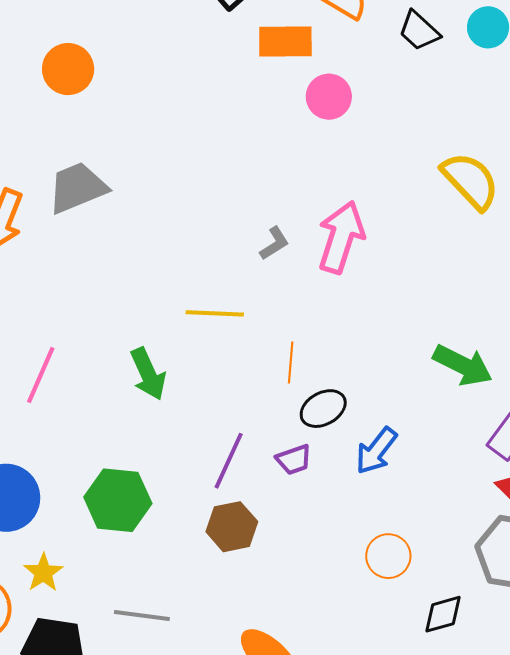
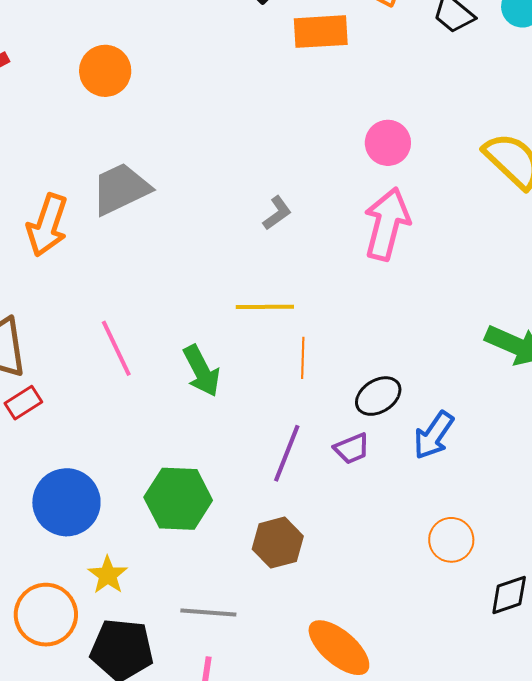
pink circle: (329, 97) -> (388, 143), moved
gray L-shape: (274, 243) -> (277, 213), moved
orange line: (291, 362) -> (303, 358), moved
pink line: (41, 375) -> (116, 348), moved, turned -46
brown hexagon: (232, 527) -> (278, 543), moved

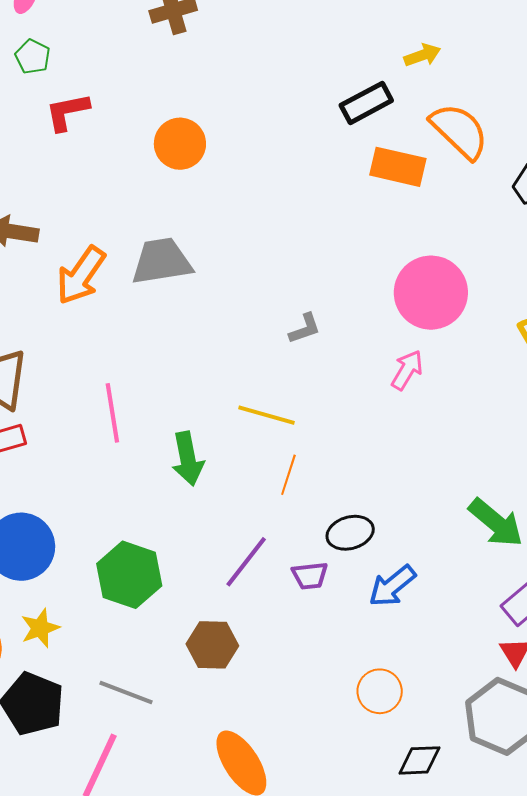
pink circle: (388, 143) -> (431, 293), size x1.6
pink arrow: (387, 224) -> (407, 370), size x0.6

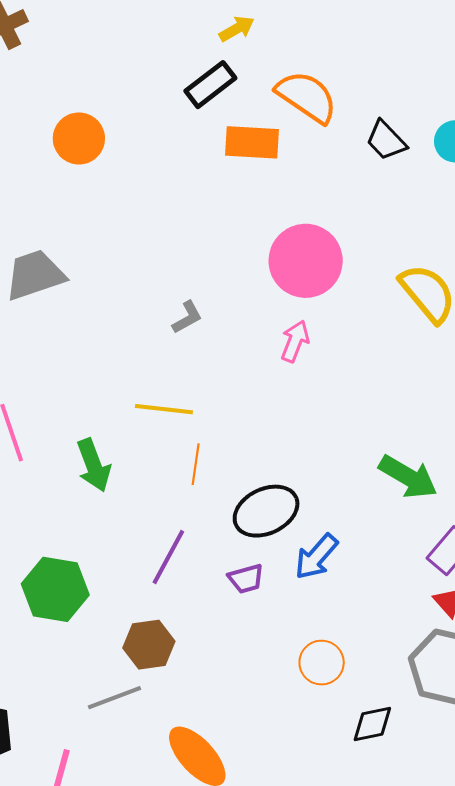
yellow arrow: (422, 55) -> (237, 29), moved
orange circle: (180, 144) -> (79, 138), moved
black ellipse: (350, 533) -> (266, 511), size x1.4
purple trapezoid: (310, 576) -> (246, 579), moved
gray line: (126, 692) -> (114, 698), moved, turned -32

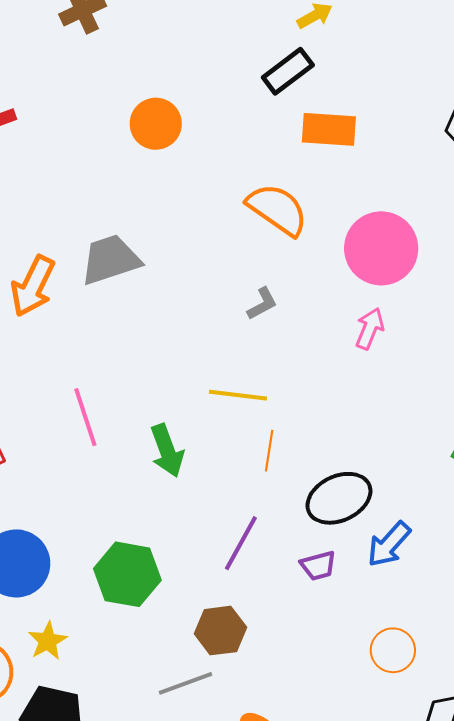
orange semicircle: (307, 97) -> (277, 209), moved

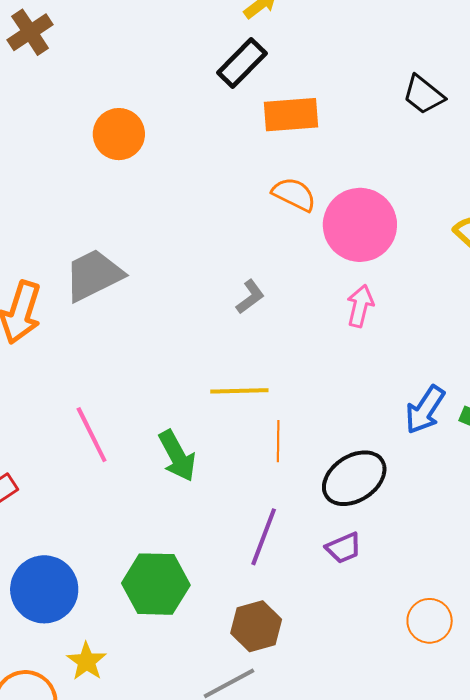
orange semicircle: (277, 209) -> (294, 194), moved, size x0.7
blue arrow: (389, 544) -> (425, 410), moved

